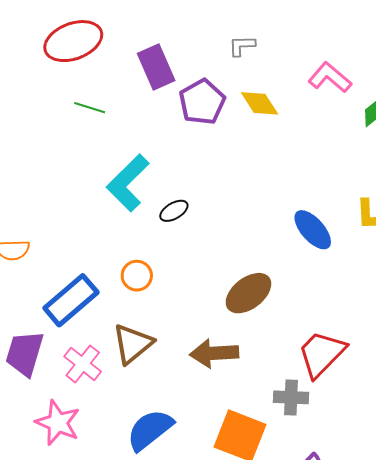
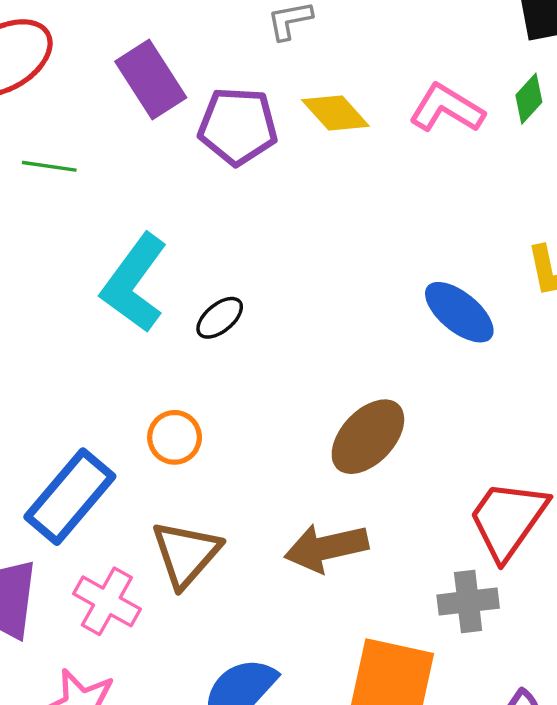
pink L-shape: (330, 77) -> (447, 108), moved
purple pentagon: (202, 102) -> (238, 126), turned -30

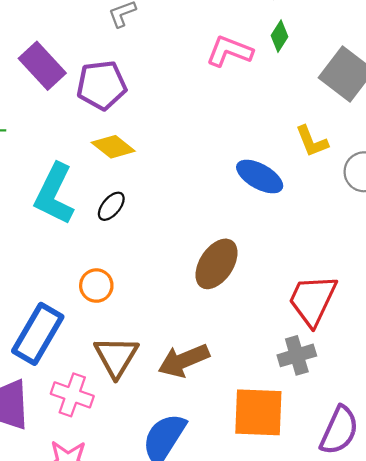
yellow diamond: (335, 113) -> (113, 147), moved
brown arrow: (326, 548) -> (184, 360), moved

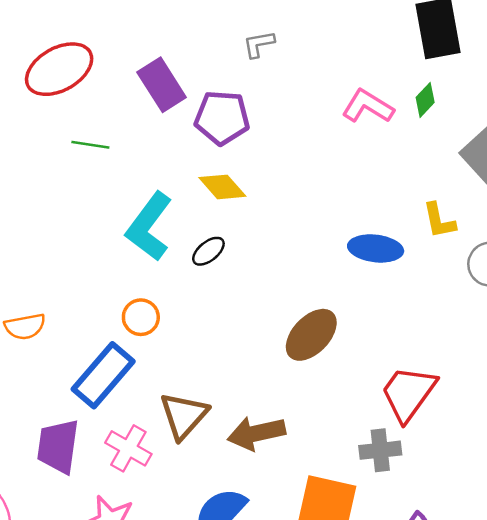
blue ellipse: (260, 177) -> (376, 248), turned -33
orange circle: (96, 286) -> (141, 317), moved

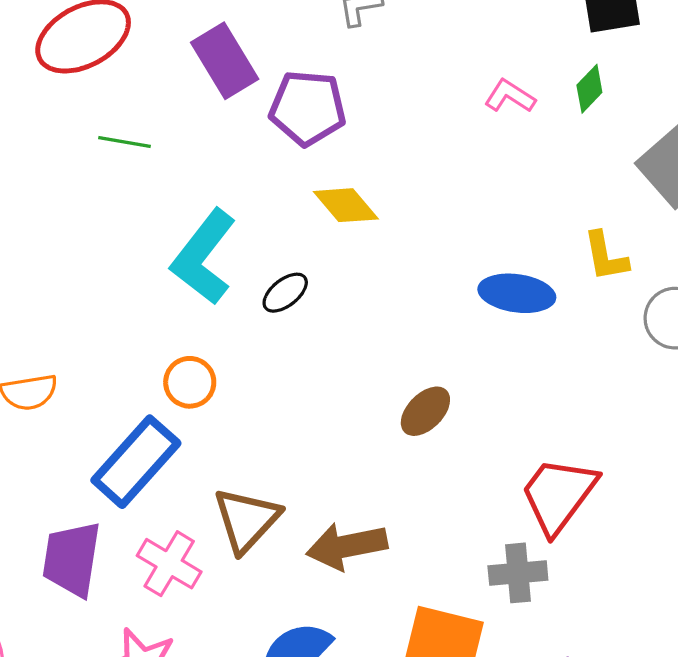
pink L-shape: (368, 106) -> (510, 96), size x0.7
yellow diamond: (222, 187) -> (346, 205), moved
brown ellipse: (311, 335) -> (425, 411), size x0.7

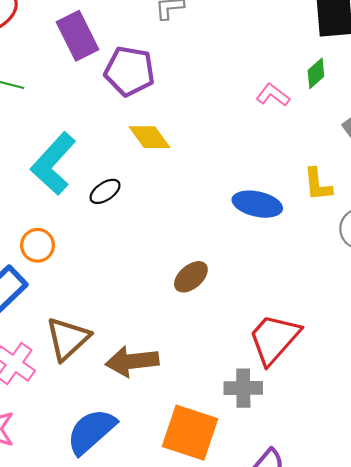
pink L-shape: (510, 96) -> (273, 95), moved

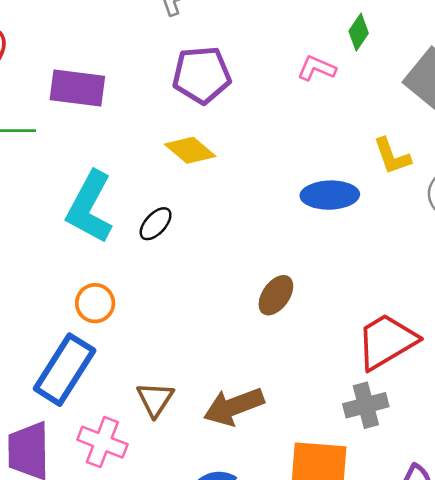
purple rectangle: (77, 36) -> (77, 88), moved, turned -42
purple pentagon: (129, 71) -> (202, 75), moved
brown triangle: (68, 339) -> (155, 399), size x0.7
red trapezoid: (274, 339) -> (386, 341), turned 32

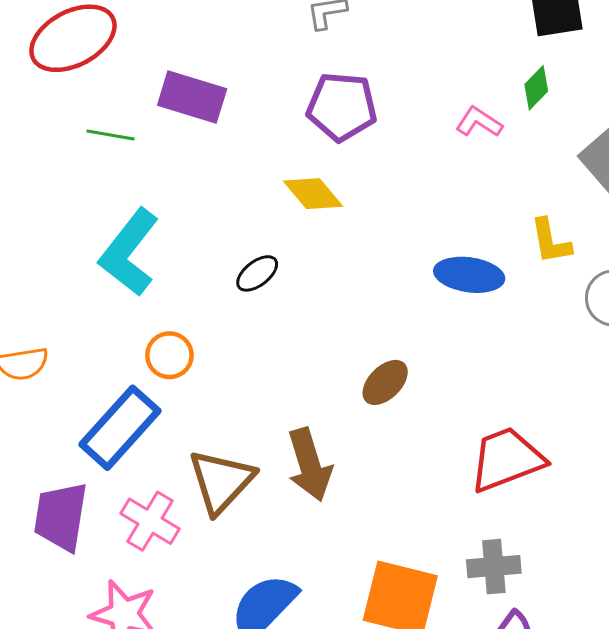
cyan L-shape: (90, 207) -> (129, 252), moved
brown triangle: (155, 399) -> (221, 481), size x1.5
gray cross: (366, 405) -> (494, 567), moved
brown arrow: (234, 407) -> (310, 465), moved, turned -96

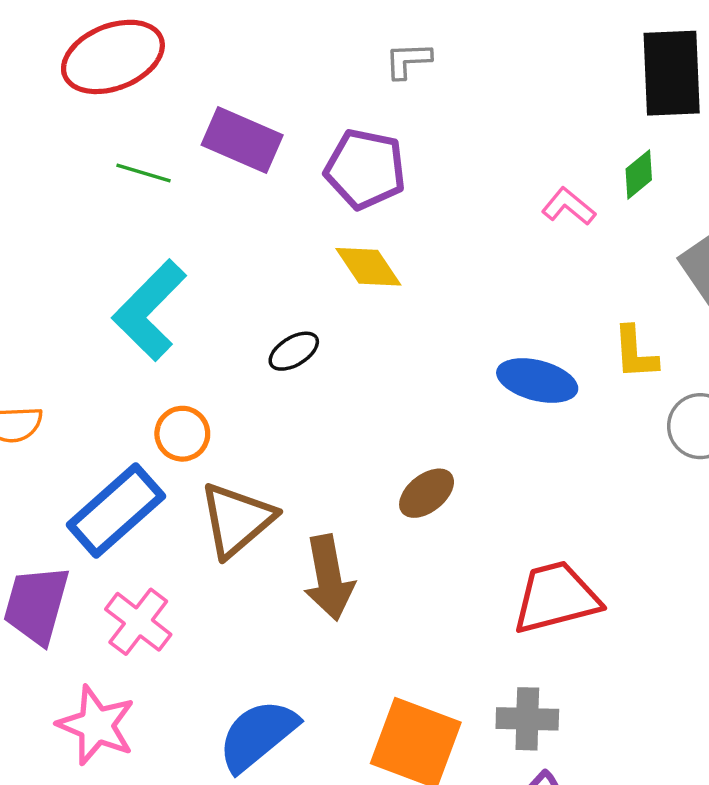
purple pentagon: (342, 107) -> (365, 169), moved
brown triangle: (221, 481) -> (237, 520), moved

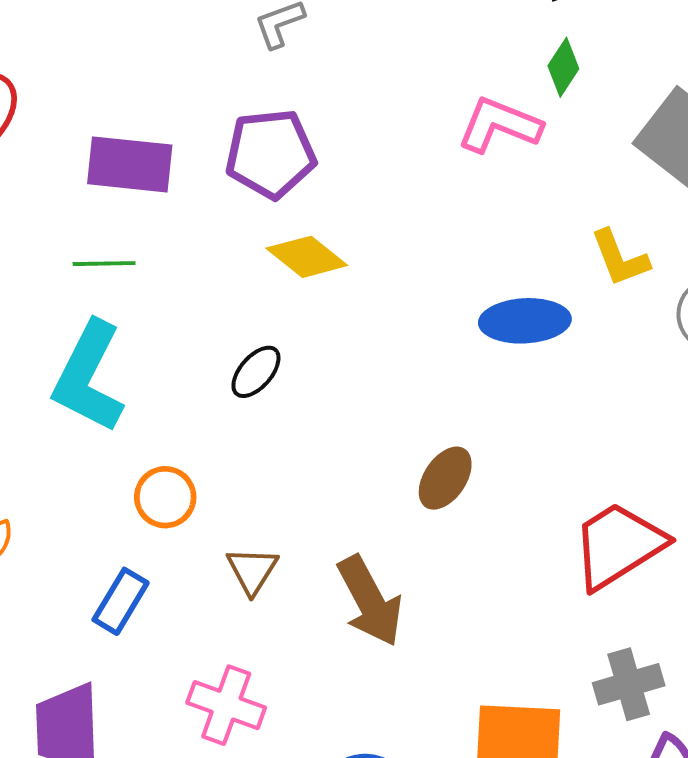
green line: (143, 173) -> (104, 264), moved
pink L-shape: (569, 206) -> (499, 125), size x1.4
blue rectangle: (116, 510) -> (121, 601), size x0.6
brown triangle: (237, 520) -> (252, 570), size x0.6
pink cross: (138, 622) -> (226, 705), moved

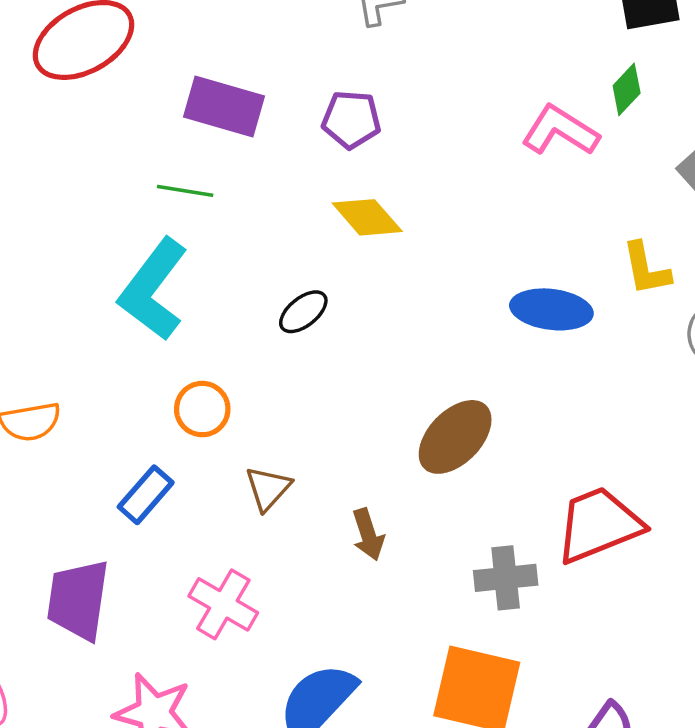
purple pentagon: (271, 154) -> (351, 120), size x0.7
brown ellipse: (445, 478) -> (455, 437), size x1.4
brown arrow: (370, 601) -> (368, 535), size x0.6
gray cross: (629, 684) -> (506, 578), moved

